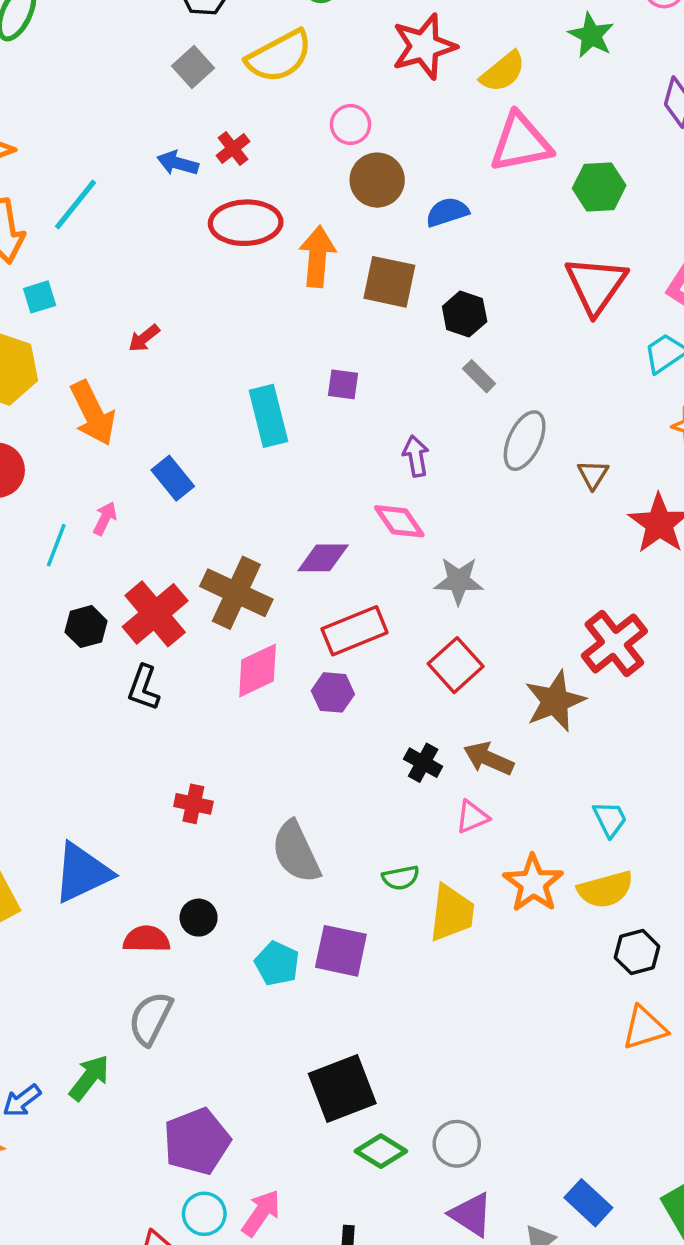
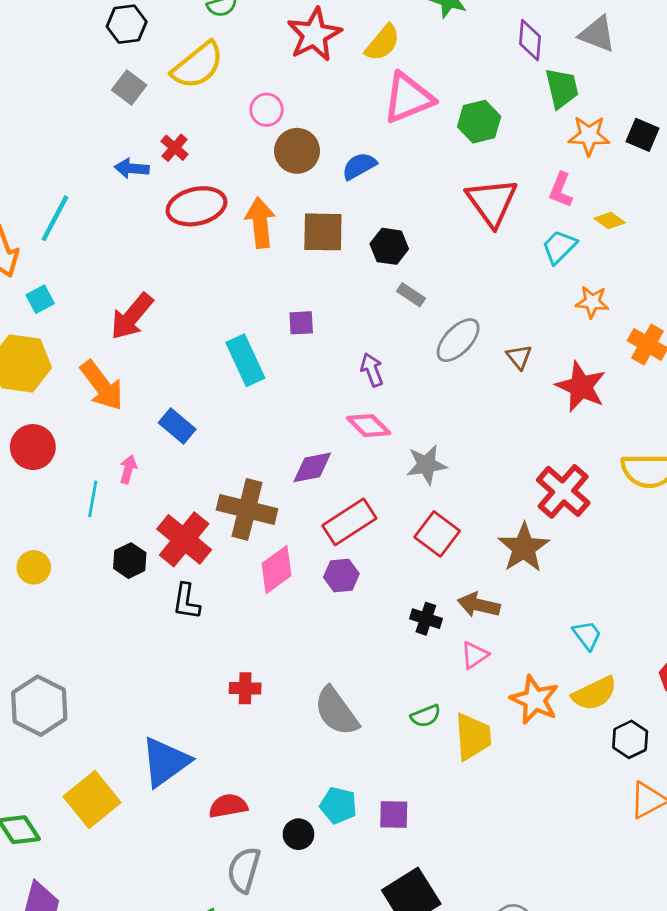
red arrow: (144, 338) -> (132, 316), size x1.8
gray ellipse: (525, 441) -> (458, 340), turned 30
black circle: (199, 918) -> (298, 834), moved
purple square: (341, 951) -> (394, 814), moved, size x0.7

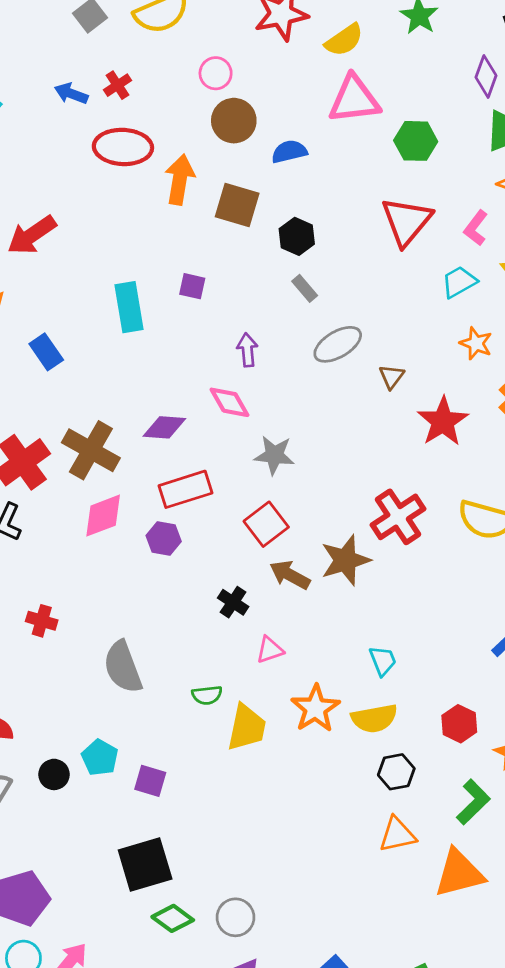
brown arrow: (479, 605) -> (290, 575), moved

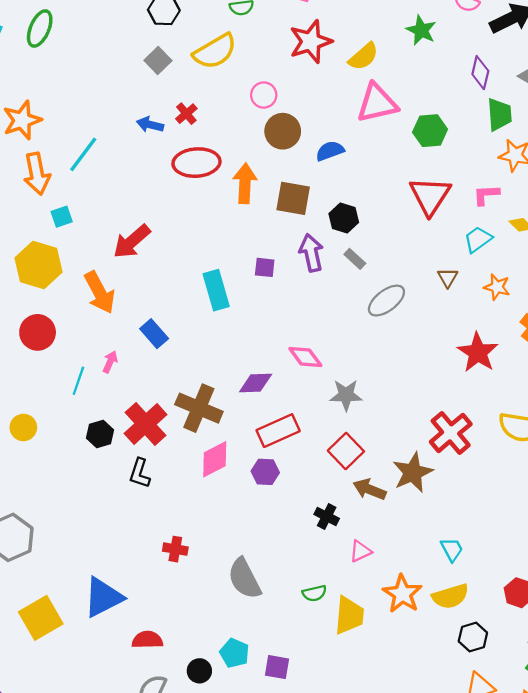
pink L-shape: (476, 228) -> (486, 195), turned 56
purple arrow: (247, 350) -> (311, 253), moved, size x1.4
brown triangle: (392, 377) -> (448, 278), moved

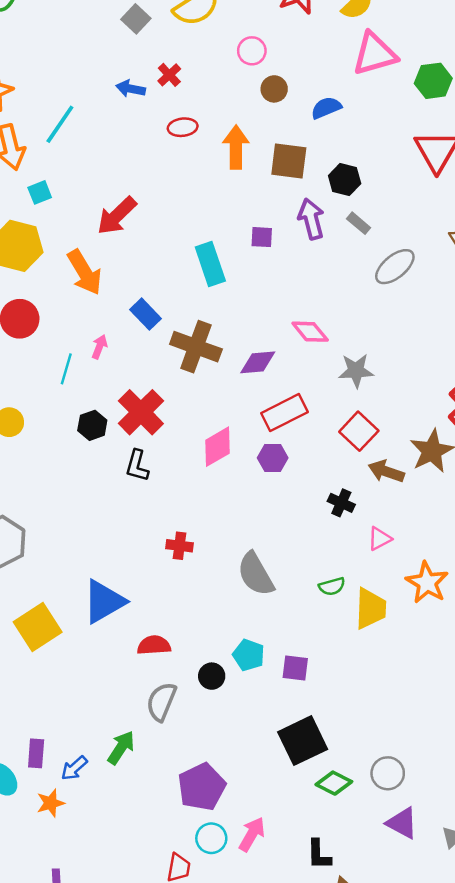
brown circle: (283, 131) -> (274, 89), size x0.7
red ellipse: (196, 163) -> (183, 127), size x0.6
brown cross: (199, 408) -> (196, 347), moved

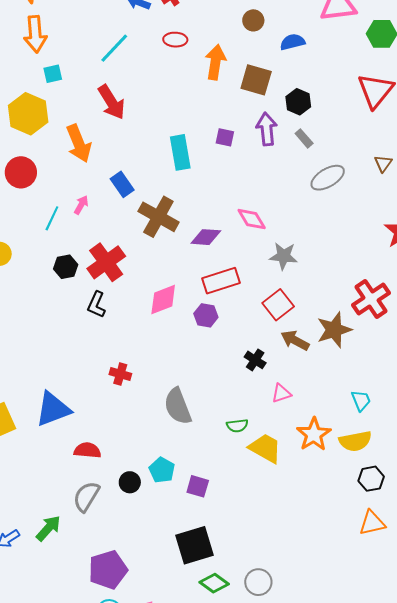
cyan line: (60, 124) -> (114, 48), moved
red arrow: (117, 216) -> (111, 102), turned -87
yellow trapezoid: (371, 609) -> (265, 448), turned -72

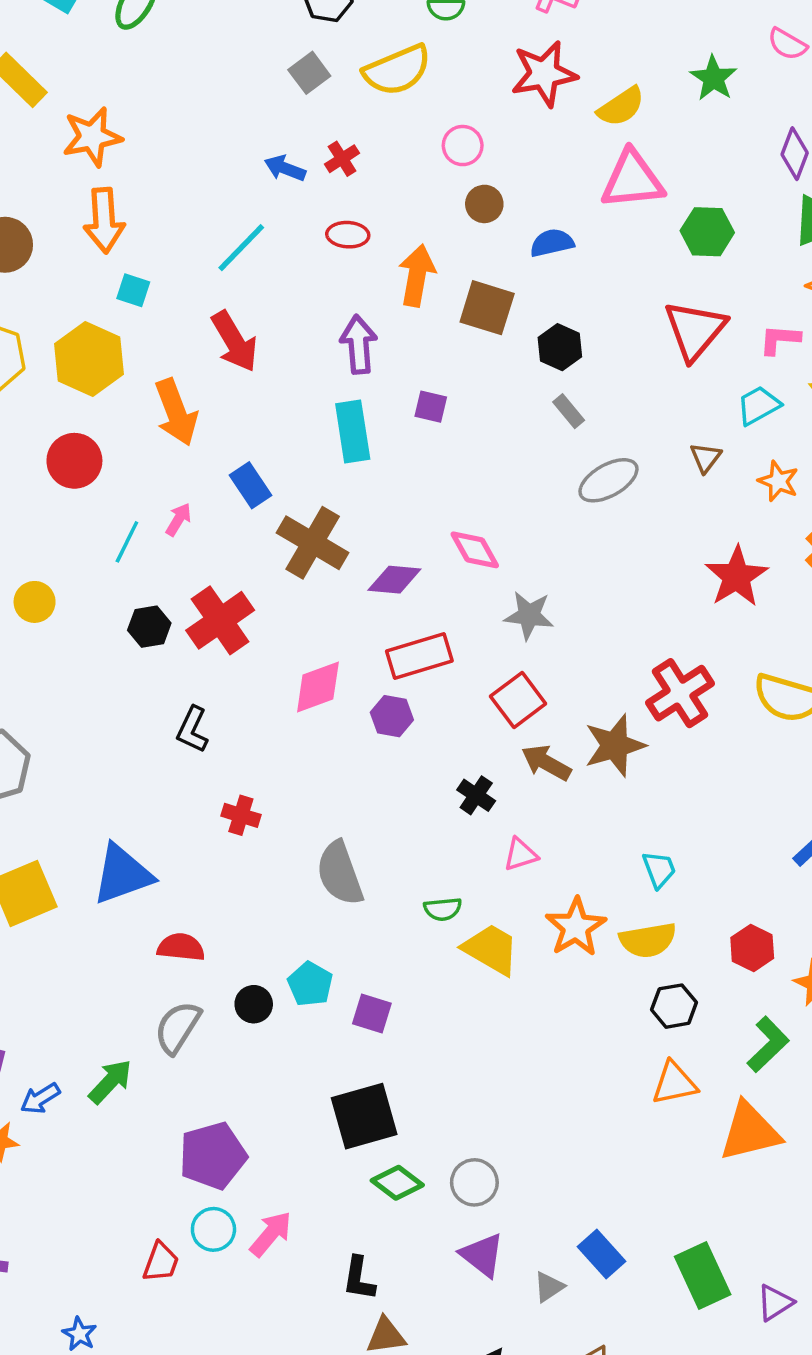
cyan square: (53, 74) -> (133, 290), turned 30
purple arrow: (267, 129) -> (359, 344), moved
black L-shape: (96, 305) -> (192, 729), moved

